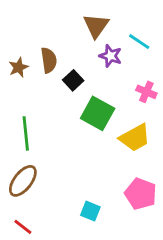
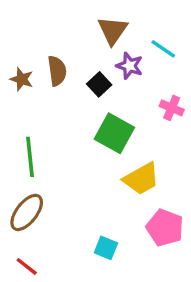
brown star: (19, 67) -> (22, 79), turned -30
black square: (73, 80) -> (99, 84), moved
yellow trapezoid: (135, 138) -> (141, 179), moved

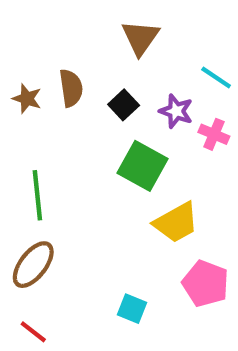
cyan line: (163, 49) -> (216, 78), moved
purple star: (130, 66) -> (176, 111), moved

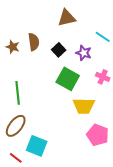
brown triangle: (140, 38) -> (67, 18), turned 42
pink cross: (214, 134) -> (103, 77), moved
yellow trapezoid: (176, 223) -> (84, 106), turned 30
cyan square: (132, 309) -> (37, 146), moved, size x1.5

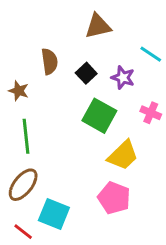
brown star: (13, 47) -> (19, 91), moved
yellow trapezoid: (84, 106) -> (123, 155), turned -45
pink pentagon: (98, 135) -> (114, 198), moved

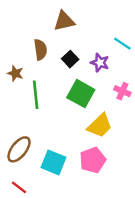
brown triangle: (98, 26) -> (64, 21), moved
green line: (26, 136) -> (36, 95), moved
pink pentagon: (114, 198) -> (93, 160), turned 30
cyan square: (54, 214) -> (53, 162), moved

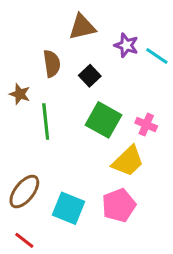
purple star: (100, 63) -> (126, 45), moved
pink cross: (122, 91) -> (146, 125), moved

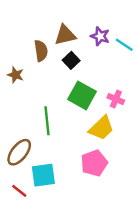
brown triangle: (82, 27) -> (65, 35), moved
green line: (46, 121) -> (47, 121), moved
cyan square: (68, 208) -> (43, 175), moved, turned -30

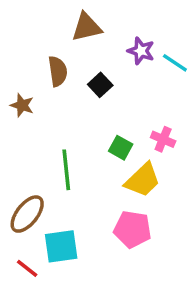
brown triangle: (65, 35) -> (87, 27), moved
green square: (82, 95) -> (121, 148), moved, size x0.6
pink pentagon: (94, 163) -> (132, 229), turned 30

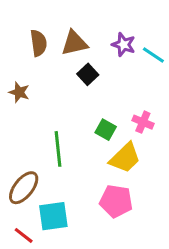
brown triangle: (87, 27) -> (74, 43), moved
brown semicircle: (58, 71) -> (39, 43), moved

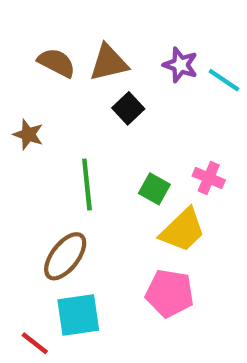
brown semicircle: (39, 43) -> (56, 63), turned -55
green line: (58, 149) -> (87, 185), moved
brown ellipse: (24, 188) -> (65, 256), moved

